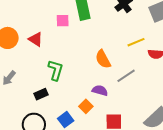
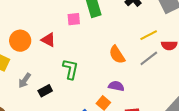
gray line: (126, 76) -> (149, 58), moved
black rectangle: (41, 94) -> (45, 91), moved

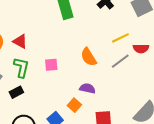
pink square: (74, 19) -> (51, 65), moved
green L-shape: (70, 69) -> (21, 67), moved

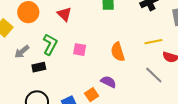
red triangle: (20, 41) -> (64, 14), moved
gray line: (120, 61) -> (154, 75), moved, turned 66

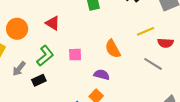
green L-shape: (50, 44) -> (45, 56), turned 35
purple semicircle: (108, 82) -> (102, 75), moved

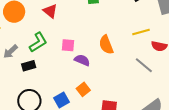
purple semicircle: (102, 75) -> (82, 60), moved

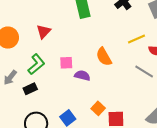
red triangle: (50, 11) -> (44, 32), turned 42
orange square: (83, 89) -> (98, 108), moved

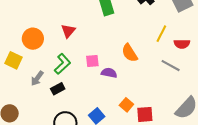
yellow line: (136, 39) -> (161, 34), turned -36

